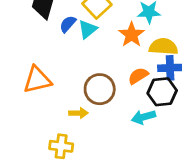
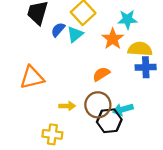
orange semicircle: (138, 76) -> (101, 74), moved
brown circle: (100, 89) -> (98, 105), moved
black hexagon: (162, 92) -> (109, 121), moved

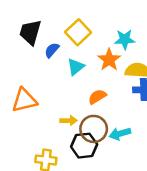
cyan triangle: (75, 34) -> (76, 67), moved
yellow arrow: (67, 106) -> (69, 121), moved
black hexagon: (109, 121) -> (84, 146), moved

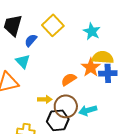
cyan star: (125, 39) -> (92, 31), turned 30
orange star: (109, 60) -> (91, 67), moved
cyan triangle: (76, 67) -> (23, 61), moved, turned -35

